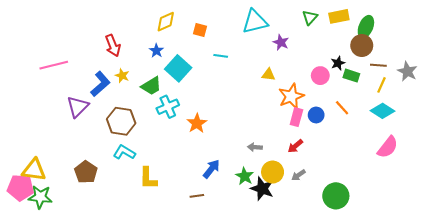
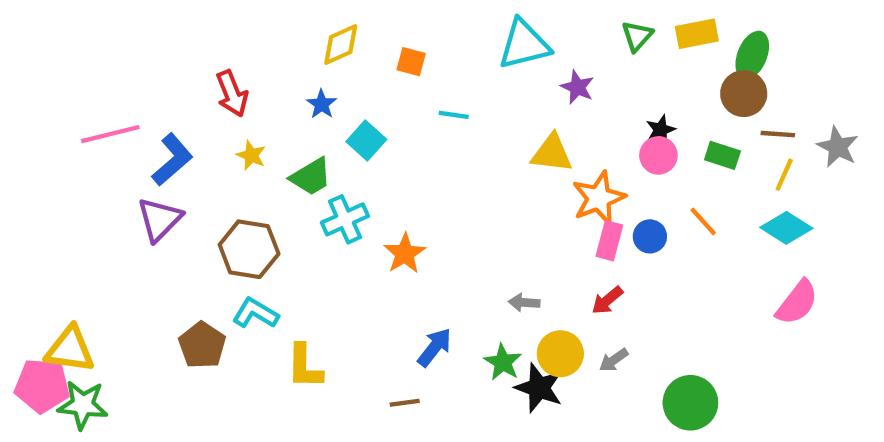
black star: (338, 63) -> (661, 130), moved
cyan square: (178, 68) -> (366, 140), size x0.7
yellow triangle: (268, 75) -> (552, 153), size x1.5
blue L-shape: (100, 84) -> (172, 160), moved
brown pentagon: (86, 172) -> (202, 345), moved

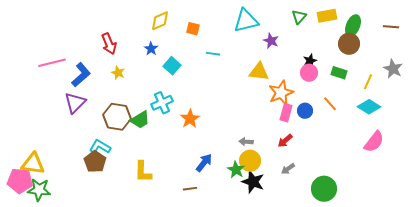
brown line: (778, 134) -> (391, 27), moved
green trapezoid: (311, 177) -> (140, 120), moved
cyan L-shape: (255, 313) -> (100, 147), moved
yellow circle: (560, 354) -> (250, 161), moved

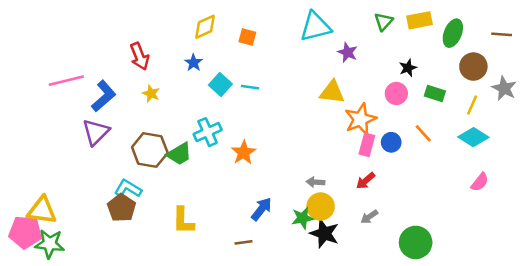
brown circle: (349, 44) -> (473, 67), moved
cyan line: (213, 54) -> (250, 87), moved
black star: (310, 61) -> (408, 68), moved
pink semicircle: (374, 142) -> (480, 182), size x0.7
green star: (236, 170) -> (303, 218), turned 30

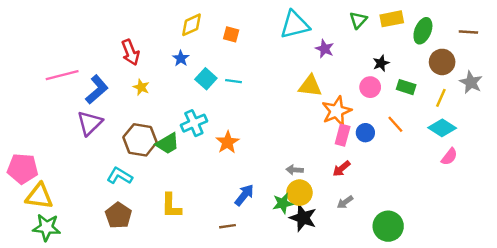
pink semicircle: (480, 182) -> (449, 157), moved
brown pentagon: (122, 208) -> (118, 215), moved
pink pentagon: (25, 232) -> (23, 169), moved

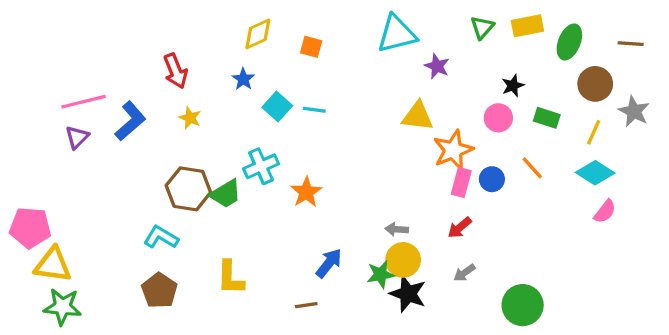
purple triangle: (90, 123) -> (77, 137), moved, size x0.7

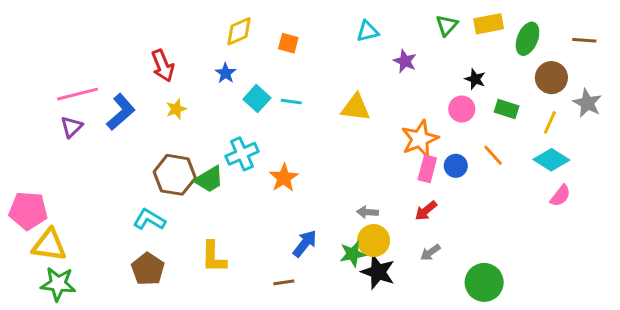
cyan triangle: (397, 34) -> (368, 31), size x0.6
black star: (513, 86) -> (475, 79), turned -30
yellow triangle: (418, 116) -> (356, 108), moved
yellow star: (190, 118) -> (176, 109), turned 30

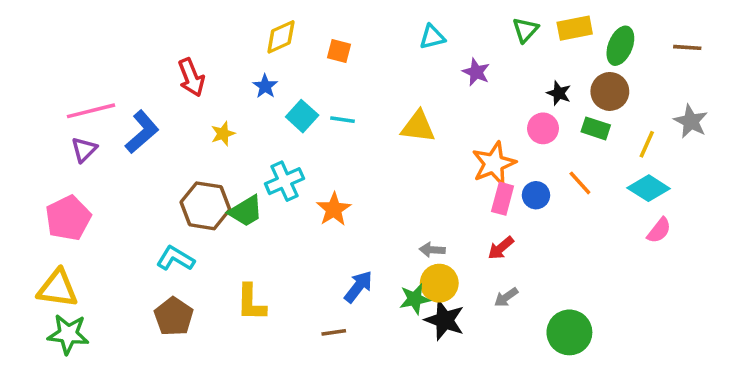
brown circle: (551, 78) -> (610, 91), moved
yellow star: (176, 109) -> (223, 134), moved
pink pentagon: (28, 211) -> (68, 218), moved, turned -30

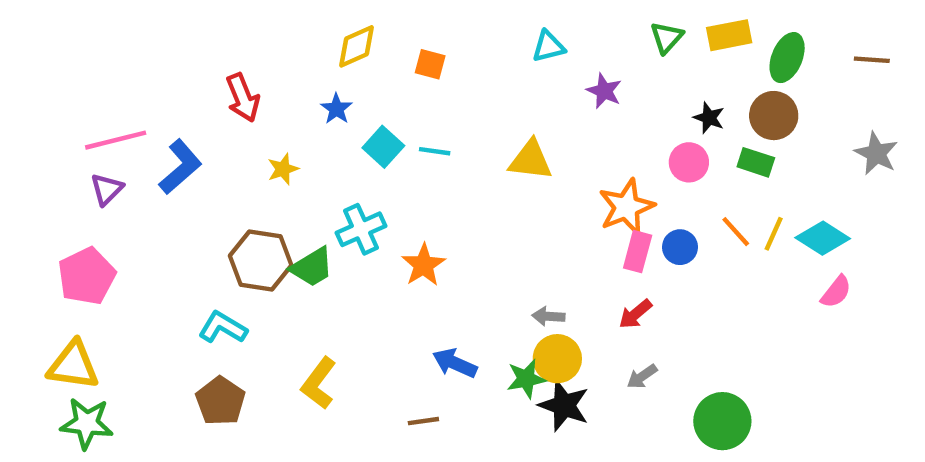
yellow line: (647, 144) -> (774, 234), moved
blue arrow: (358, 287) -> (455, 363), turned -104
yellow L-shape: (251, 302) -> (319, 383), turned 36

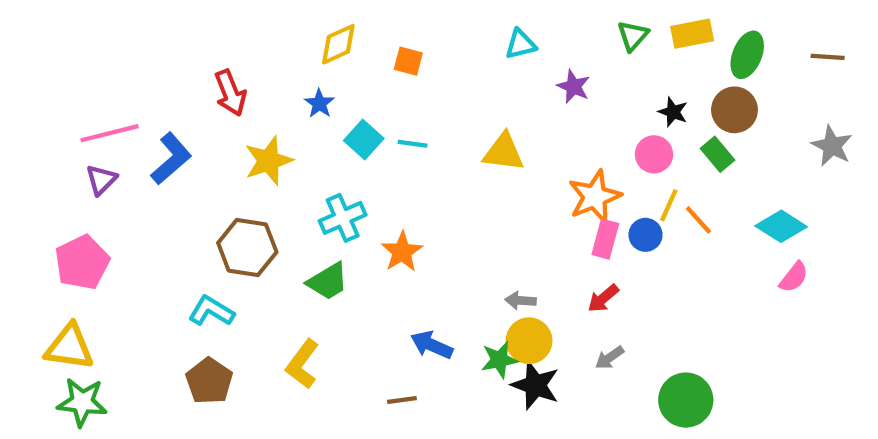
green rectangle: (756, 162) -> (718, 154), turned 32
yellow star: (283, 169) -> (268, 161), size x1.6
yellow line: (774, 234) -> (669, 205), moved
green trapezoid: (312, 267) -> (328, 281), moved

